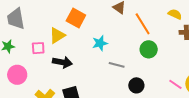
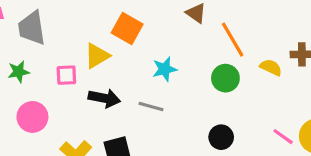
yellow semicircle: (175, 14) -> (271, 67), moved
green circle: (149, 49) -> (225, 78), moved
gray line: (117, 65) -> (151, 107), moved

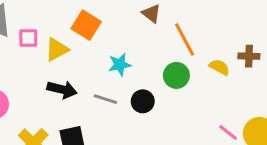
pink square: (66, 75) -> (28, 38), moved
black circle: (221, 137) -> (143, 101), moved

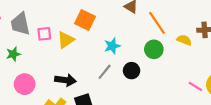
black arrow: (62, 90) -> (65, 80), moved
gray line: (105, 99) -> (105, 72), turned -63

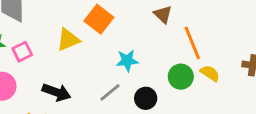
pink square: (44, 34) -> (22, 52), moved, turned -32
yellow semicircle: (184, 40) -> (210, 73), moved

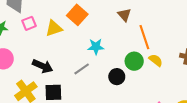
pink square: (22, 52) -> (29, 23), moved
black circle: (146, 98) -> (117, 77), moved

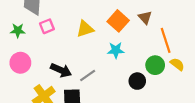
orange square: (77, 15) -> (118, 21), moved
yellow triangle: (54, 28) -> (85, 29), moved
gray line: (82, 69) -> (88, 75), moved

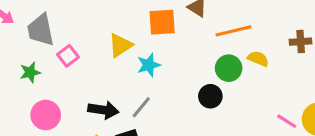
orange square: (118, 21) -> (162, 22), turned -30
orange line: (166, 40) -> (234, 31), turned -70
cyan star: (116, 50) -> (149, 65), moved

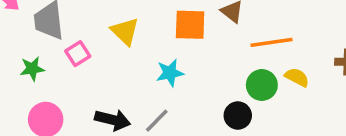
yellow triangle: (120, 45) -> (125, 31), moved, turned -48

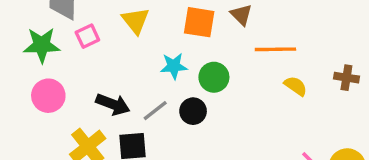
green star: (32, 69) -> (42, 45), size x1.5
green circle: (262, 85) -> (214, 77), moved
black circle: (238, 115) -> (193, 111), moved

